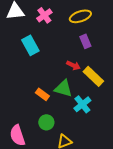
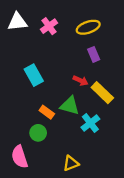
cyan rectangle: (30, 45) -> (34, 75), moved
green circle: (46, 122) -> (38, 133), moved

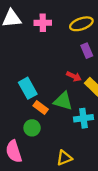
pink cross: (49, 26) -> (43, 23), turned 35
cyan rectangle: (34, 75) -> (28, 88), moved
cyan cross: (90, 123) -> (84, 118), turned 30

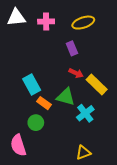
purple rectangle: (87, 51) -> (72, 48), moved
cyan cross: (84, 118) -> (85, 113), turned -30
yellow triangle: (64, 158) -> (83, 153), moved

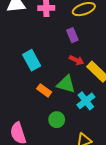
cyan rectangle: (32, 84) -> (32, 60), moved
green circle: (36, 123) -> (57, 120), moved

